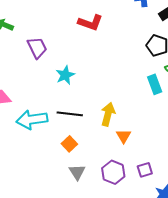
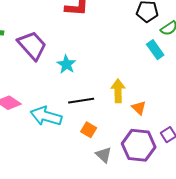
purple trapezoid: (37, 48) -> (32, 45), size x1.4
cyan arrow: (32, 120) -> (46, 116), turned 40
purple hexagon: (113, 172) -> (139, 145), size x1.4

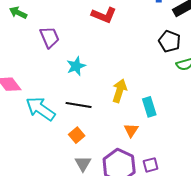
purple trapezoid: (32, 45) -> (49, 37), size x0.7
cyan rectangle: (155, 50) -> (149, 107), moved
yellow arrow: (118, 91) -> (120, 91), moved

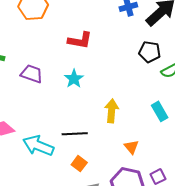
purple trapezoid: (49, 37) -> (32, 74), turned -35
cyan star: (76, 66) -> (74, 79), moved
cyan rectangle: (149, 107) -> (160, 111), moved

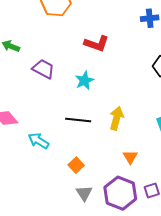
black line: (75, 134) -> (78, 120), moved
cyan arrow: (38, 146) -> (39, 141), size x0.7

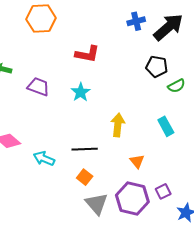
black line: (78, 120) -> (85, 149), moved
gray triangle: (84, 193) -> (97, 204), size x1.4

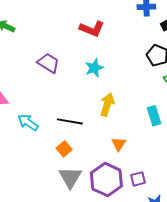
purple trapezoid: (38, 87) -> (48, 63), moved
cyan star: (81, 92) -> (94, 68), moved

